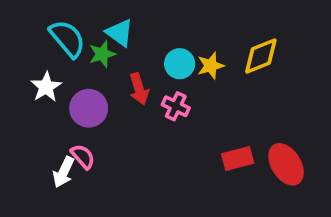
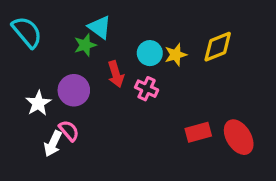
cyan semicircle: (67, 39) -> (27, 32), moved
white star: (46, 87) -> (38, 103), moved

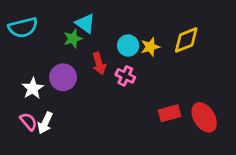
cyan semicircle: (27, 32) -> (23, 28), turned 116
pink semicircle: (69, 131) -> (29, 122), moved

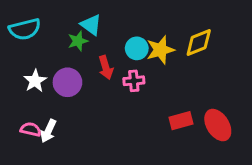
yellow star: (150, 47) -> (160, 50), size x1.4
pink cross: (125, 76) -> (134, 81), turned -30
white star: (33, 88) -> (35, 81), moved
pink semicircle: (29, 122) -> (31, 129), turned -36

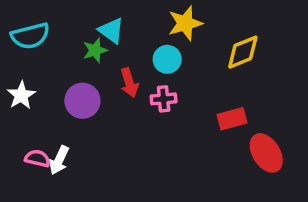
yellow star: (160, 50) -> (185, 23), moved
white star: (35, 81) -> (21, 95), moved
red rectangle: (181, 121) -> (232, 119), moved

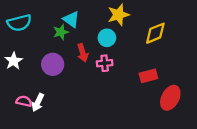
red ellipse: (266, 153) -> (170, 98), turned 60

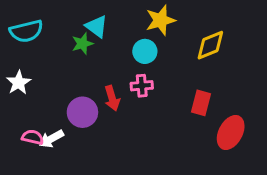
red arrow: (83, 53) -> (112, 98), moved
purple circle: (53, 64) -> (82, 112), moved
red rectangle: (148, 76) -> (201, 103), turned -60
white arrow: (38, 102) -> (51, 139), turned 36

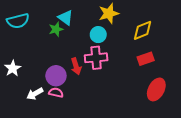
white star: (19, 83) -> (13, 68), moved
pink cross: (142, 86) -> (96, 58), size x1.5
red rectangle: (201, 103) -> (146, 59), moved, turned 56
pink semicircle: (33, 137) -> (56, 93), moved

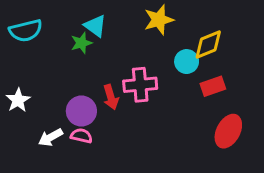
cyan circle: (98, 35) -> (187, 62), moved

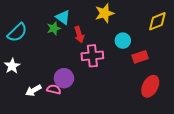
cyan semicircle: (26, 31) -> (17, 32), moved, turned -30
yellow diamond: (208, 45) -> (157, 21), moved
red arrow: (111, 97) -> (79, 35), moved
purple circle: (81, 111) -> (64, 78), moved

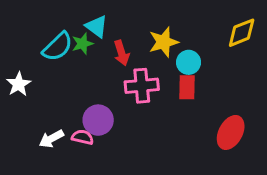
yellow star: (105, 13) -> (164, 42), moved
cyan semicircle: (17, 32) -> (58, 47), moved
red rectangle: (140, 57) -> (187, 87), moved, turned -70
white star: (12, 66) -> (19, 84), moved

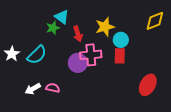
cyan semicircle: (58, 47) -> (37, 55), moved
purple circle: (98, 120) -> (78, 63), moved

